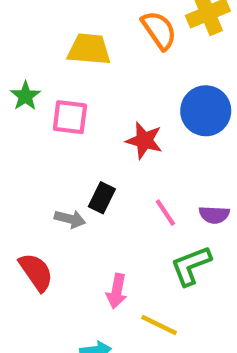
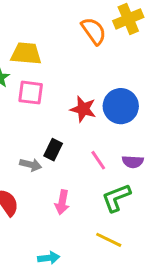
yellow trapezoid: (89, 49) -> (26, 54), moved
blue circle: (206, 111) -> (121, 106), moved
pink arrow: (117, 291) -> (62, 202), moved
yellow line: (159, 325) -> (109, 240), moved

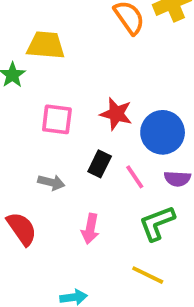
pink square: (31, 93) -> (57, 119), moved
blue circle: (121, 106) -> (163, 132), moved
black rectangle: (53, 150) -> (100, 164), moved

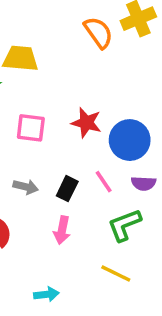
black rectangle: (100, 164) -> (67, 189), moved

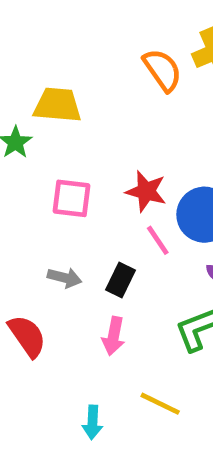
pink line: (104, 182) -> (158, 240), moved
yellow line: (116, 273) -> (160, 404), moved
cyan arrow: (46, 294) -> (92, 422), turned 100

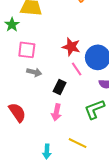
pink square: (71, 198) -> (27, 50), moved
gray arrow: (64, 278) -> (34, 72), moved

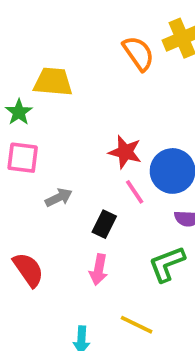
pink square: (27, 50) -> (23, 158), moved
gray arrow: (34, 72) -> (59, 198), turned -40

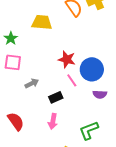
yellow trapezoid: (53, 82) -> (42, 22), moved
black rectangle: (104, 224) -> (56, 97), turned 40
green L-shape: (167, 264) -> (89, 130), moved

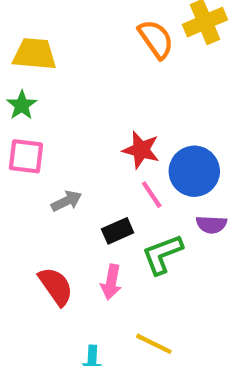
yellow trapezoid: (42, 22) -> (34, 54), moved
red semicircle: (16, 121) -> (56, 286), moved
green L-shape: (89, 130) -> (162, 254), moved

